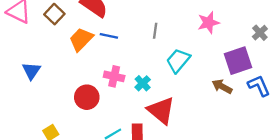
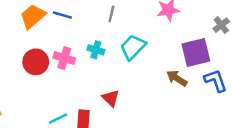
cyan cross: (143, 83) -> (96, 50), moved, turned -35
red circle: (87, 97) -> (36, 62), moved
red triangle: (161, 111) -> (111, 98), size x0.6

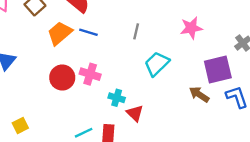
cyan cross: (96, 50) -> (117, 98), moved

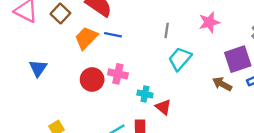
gray line: (136, 31) -> (167, 30), moved

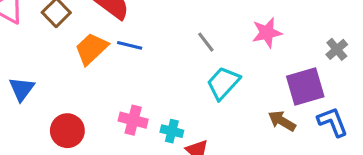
gray line: (167, 30) -> (206, 42), turned -48
pink cross: (118, 74) -> (133, 120), moved
red circle: (92, 79) -> (67, 131), moved

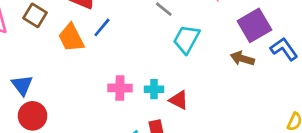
blue line: (130, 45) -> (102, 27), turned -50
orange trapezoid: (91, 49) -> (71, 38), turned -60
red circle: (67, 131) -> (33, 116), moved

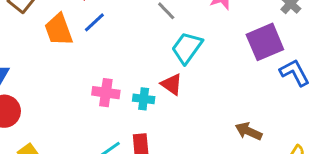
brown arrow: (242, 59) -> (249, 131), moved
red triangle: (179, 100) -> (172, 84), moved

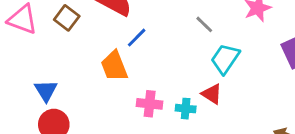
orange trapezoid: (59, 30) -> (114, 66), moved

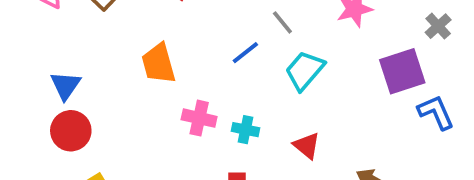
blue line: (137, 38) -> (245, 53), moved
red triangle: (212, 94) -> (307, 146), moved

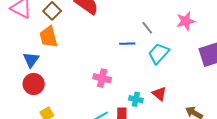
blue line: (245, 53) -> (127, 44), turned 35
orange trapezoid: (158, 64) -> (49, 37), moved
cyan cross: (245, 130) -> (136, 99), moved

